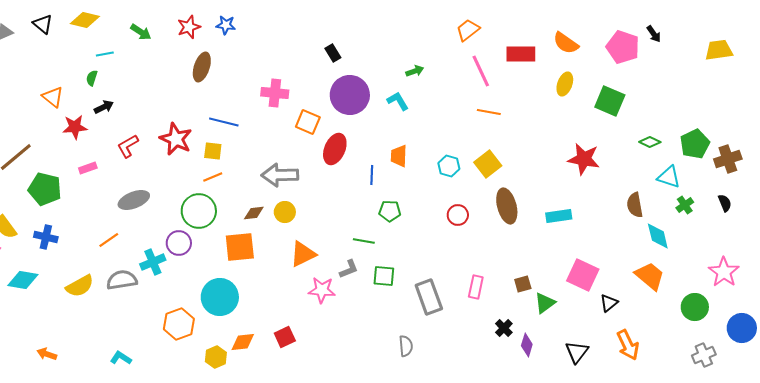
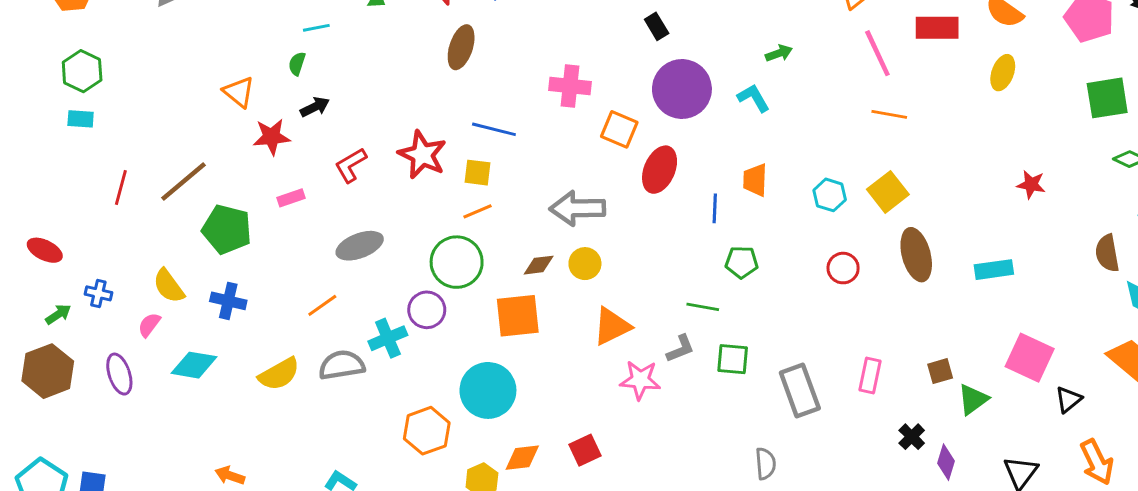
green square: (610, 101) -> (1107, 98), moved, turned -32
red star: (584, 159) -> (1031, 185), size x0.6

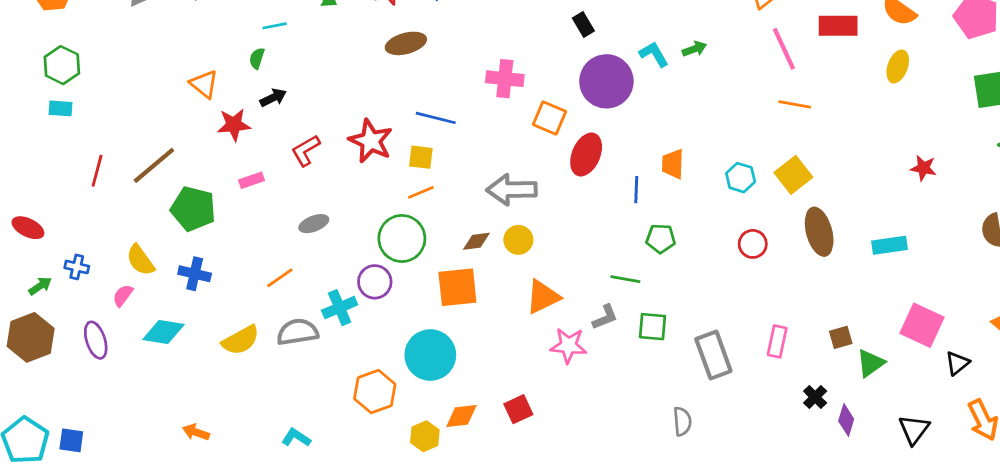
brown ellipse: (461, 47) -> (406, 43), turned 57
cyan L-shape: (754, 98) -> (654, 54), moved
gray ellipse: (360, 246) -> (314, 224), size x0.7

